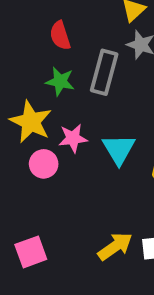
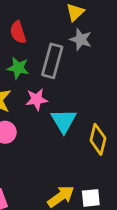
pink star: (73, 138) -> (37, 99), moved

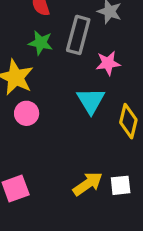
pink star: (37, 99) -> (108, 63), moved

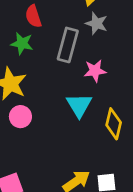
green star: (41, 43) -> (22, 44), moved

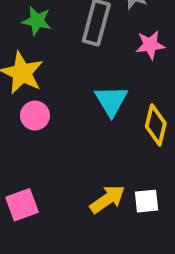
pink star: (95, 71) -> (150, 45), moved

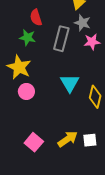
pink star: (150, 45) -> (92, 42), moved
pink square: (22, 205) -> (34, 142), moved, turned -30

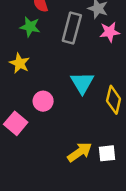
yellow star: (19, 67) -> (20, 63), size x0.7
pink circle: (26, 91) -> (43, 101), moved
pink square: (34, 142) -> (16, 123), moved

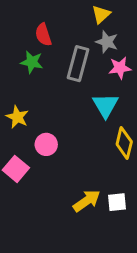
yellow star: (20, 63) -> (17, 117), moved
cyan triangle: (82, 83) -> (105, 105), moved

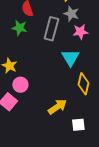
pink circle: (46, 144) -> (20, 85), moved
yellow arrow: (87, 201) -> (57, 107), moved

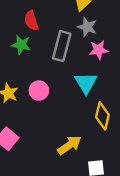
pink circle: (20, 85) -> (39, 91), moved

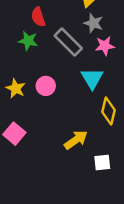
gray rectangle: (62, 46) -> (68, 42), turned -60

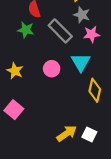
pink circle: (46, 86) -> (52, 69), moved
yellow arrow: (76, 140) -> (67, 133), moved
white square: (102, 162) -> (89, 134), turned 32

